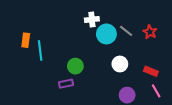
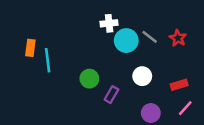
red rectangle: (151, 71) -> (179, 85), turned -40
purple rectangle: (66, 84) -> (111, 95), moved, turned -48
pink line: (156, 91) -> (185, 108), turned 72

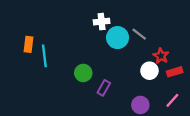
red star: (178, 38) -> (161, 56), moved
white circle: (142, 76) -> (149, 71), moved
red rectangle: (179, 85) -> (175, 72), moved

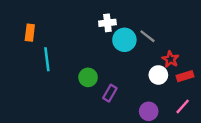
orange rectangle: (28, 44) -> (30, 33), moved

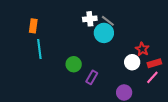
orange rectangle: (30, 33) -> (33, 26), moved
gray line: (147, 36) -> (108, 21), moved
pink line: (183, 106) -> (152, 77), moved

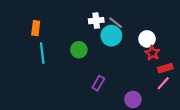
white circle: (132, 62) -> (147, 39), moved
green circle: (74, 64) -> (79, 50), moved

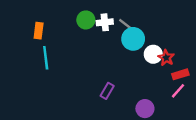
cyan circle: (111, 36) -> (133, 39), moved
white circle: (147, 39) -> (153, 54), moved
green circle: (79, 50) -> (86, 20), moved

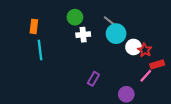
white cross: (105, 22) -> (83, 35), moved
pink line: (178, 91) -> (146, 76), moved

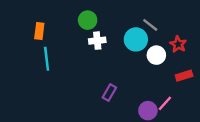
gray line: (110, 21) -> (150, 25), moved
red star: (145, 50) -> (178, 44), moved
pink line: (146, 76) -> (165, 103), moved

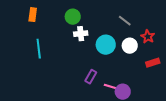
orange rectangle: (39, 31) -> (33, 15), moved
cyan circle: (136, 39) -> (106, 45), moved
pink line: (165, 103) -> (111, 87), moved, turned 64

